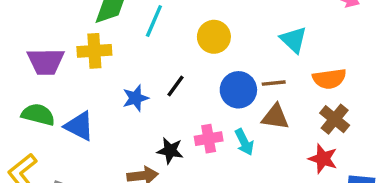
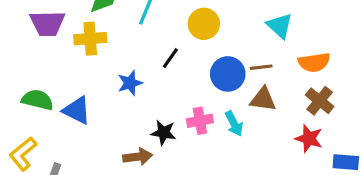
purple trapezoid: (46, 62) -> (47, 23), moved
black line: (176, 86) -> (170, 58), moved

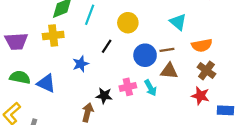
purple trapezoid: (47, 23) -> (16, 41), moved
brown arrow: (138, 157) -> (88, 112), turned -66

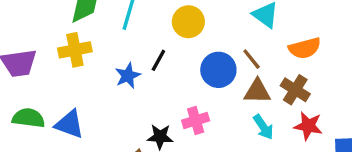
brown line: (167, 50) -> (252, 59), turned 64
blue star: (81, 64) -> (128, 76), moved
brown cross: (206, 70) -> (295, 90), moved
cyan arrow: (150, 88) -> (263, 127), moved

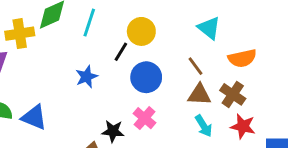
yellow cross: (75, 50) -> (20, 34), moved
black line: (158, 60) -> (121, 52), moved
blue circle: (218, 70) -> (146, 77), moved
pink cross: (196, 120) -> (145, 118), turned -35

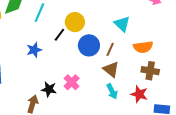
brown line: (195, 66) -> (110, 49), turned 56
blue circle: (146, 77) -> (89, 45), moved
brown cross: (233, 94) -> (150, 71), moved, turned -30
brown triangle: (199, 95) -> (111, 69), turned 30

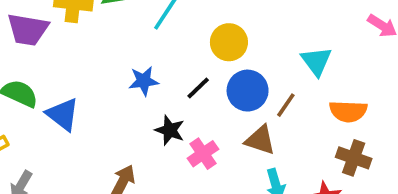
black line: (59, 35) -> (198, 88), moved
brown triangle: (111, 69) -> (260, 140), moved, turned -30
black star: (49, 89) -> (170, 130), moved

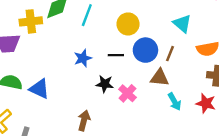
black line: (198, 88) -> (116, 55), turned 56

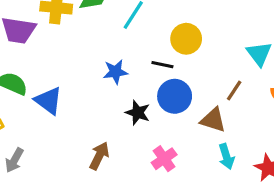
blue circle: (145, 50) -> (175, 96), moved
black line: (116, 55) -> (162, 65), moved
pink cross: (128, 93) -> (164, 159), moved

